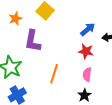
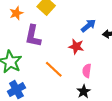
red star: (86, 51) -> (76, 46), moved
orange line: (54, 74) -> (54, 69), turned -66

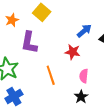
orange line: (54, 69) -> (51, 75), turned 30

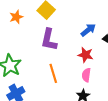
purple L-shape: (29, 43) -> (49, 40), moved
red star: (73, 52) -> (85, 55), moved

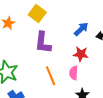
pink semicircle: (86, 75) -> (74, 73), moved

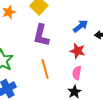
pink semicircle: (74, 73) -> (77, 73), moved

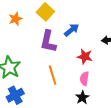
blue arrow: (81, 26) -> (72, 30), moved

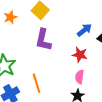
blue arrow: (72, 30) -> (84, 30), moved
orange line: (53, 75) -> (37, 83), moved

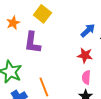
purple L-shape: (43, 40) -> (32, 43), moved

